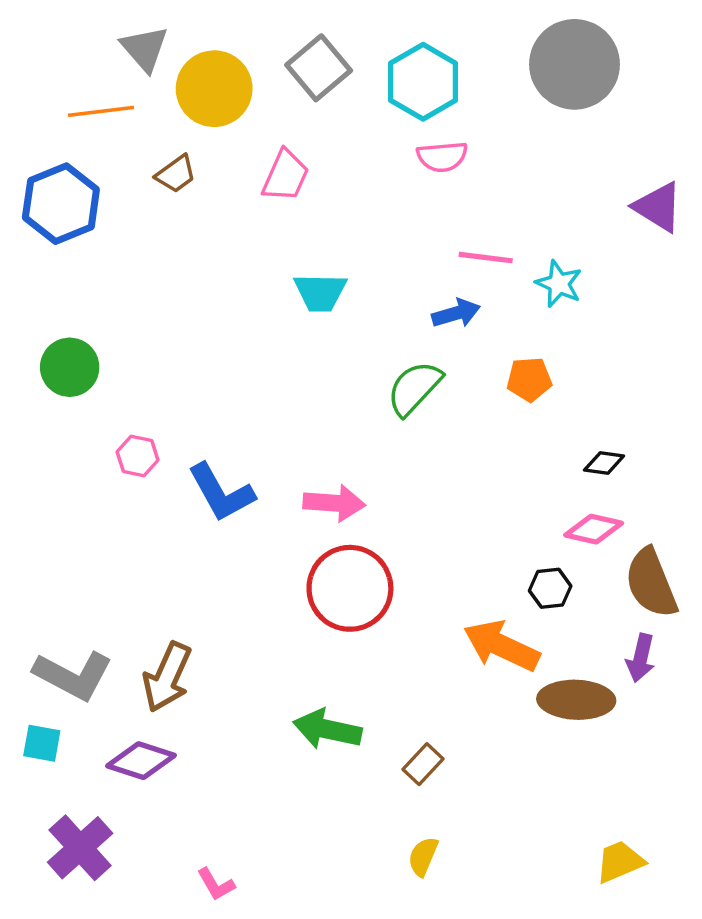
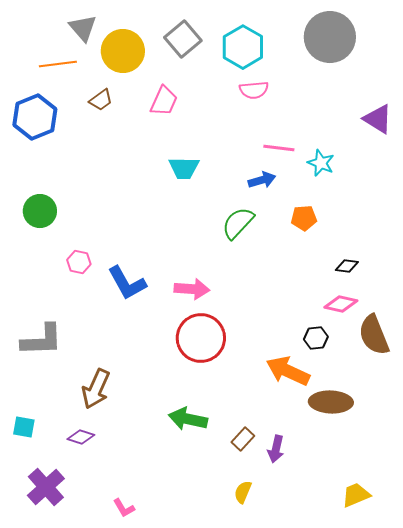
purple arrow: (641, 658) -> (276, 449), moved
gray L-shape: (73, 675) -> (42, 340), moved, turned -30
purple diamond: (141, 761) -> (81, 437), size x0.7

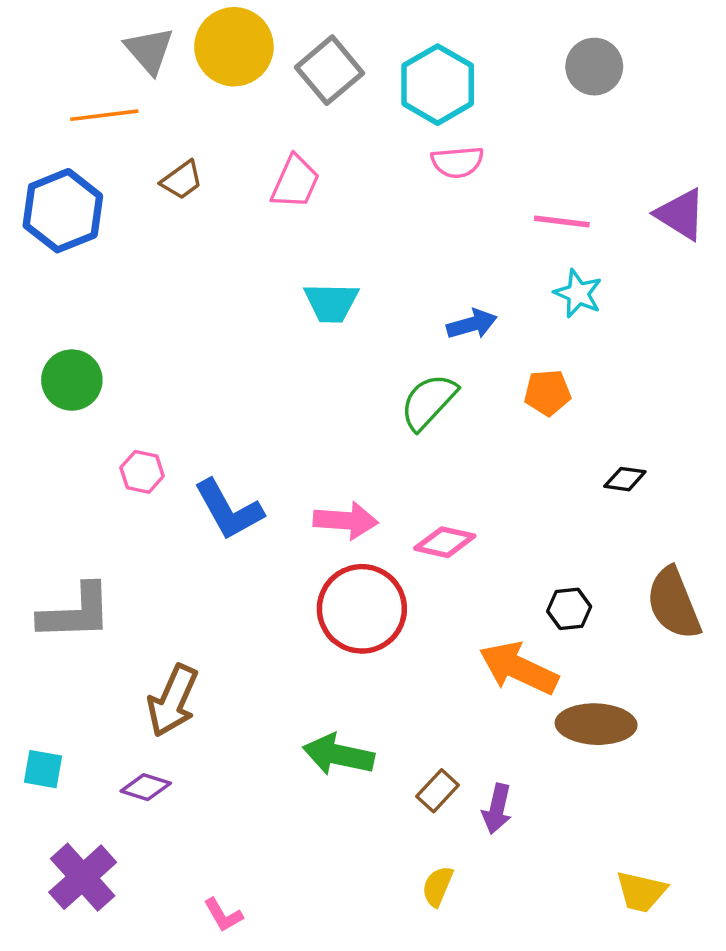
gray circle: (330, 37) -> (594, 67), size x0.6
yellow circle: (123, 51) -> (234, 47), moved
pink line: (279, 148) -> (562, 221), moved
pink diamond: (341, 304) -> (445, 542), moved
yellow trapezoid: (356, 495) -> (641, 892), turned -144

